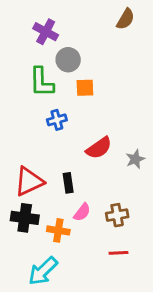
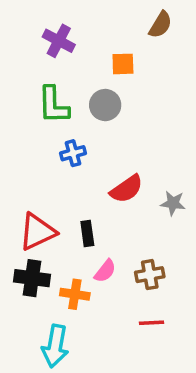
gray circle: (68, 60) -> (105, 105), moved
orange square: (85, 88) -> (123, 64), moved
gray star: (135, 159) -> (173, 203), turned 30
cyan arrow: (43, 271) -> (55, 346), turned -36

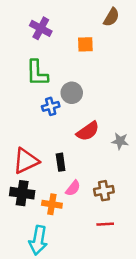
gray circle: (105, 105) -> (72, 93), moved

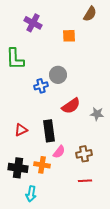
green L-shape: (37, 73) -> (15, 59), moved
red triangle: (26, 161) -> (21, 130), size x0.6
black rectangle: (61, 162) -> (49, 131), size x1.5
black cross: (22, 193) -> (18, 168), moved
cyan arrow: (38, 240) -> (31, 194), size x0.7

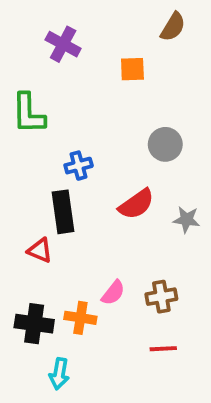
gray circle: (58, 75) -> (165, 144), moved
red triangle: (21, 130) -> (40, 250), turned 48
black rectangle: (49, 131) -> (63, 212), moved

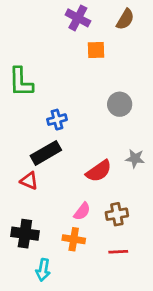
purple cross: (63, 44) -> (78, 18), moved
red semicircle: (136, 204) -> (99, 171), moved
black rectangle: (63, 212) -> (46, 153), turned 68
orange cross: (80, 318) -> (74, 239), moved

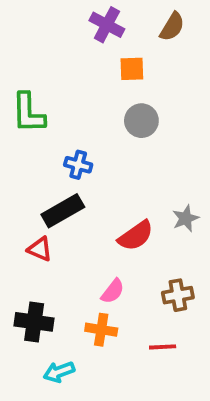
gray circle: (120, 104) -> (141, 121), moved
blue cross: (57, 120) -> (78, 165), turned 30
gray star: (135, 159) -> (186, 218), turned -30
brown cross: (117, 214) -> (178, 295), moved
cyan arrow: (43, 270) -> (59, 372), turned 60

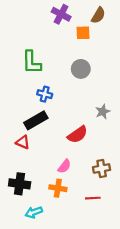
orange square: (132, 69) -> (83, 33), moved
green L-shape: (28, 113) -> (32, 62), moved
gray star: (186, 218) -> (103, 112), moved

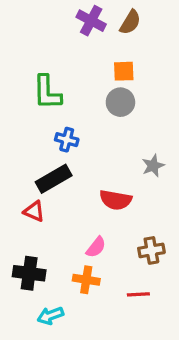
brown semicircle: (98, 15) -> (130, 22), moved
orange square: (83, 33) -> (124, 71), moved
red semicircle: (78, 135) -> (116, 200), turned 45

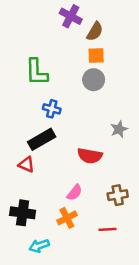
brown semicircle: (130, 22) -> (95, 31), moved
orange cross: (86, 280) -> (67, 218), turned -36

